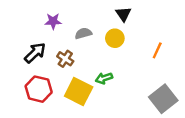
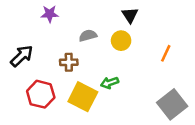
purple star: (53, 21) -> (50, 14), moved
black arrow: (35, 53) -> (22, 56), moved
brown cross: (65, 59) -> (69, 62), turned -35

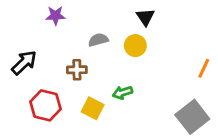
orange line: (166, 53) -> (204, 68), moved
yellow square: (83, 97) -> (93, 108), size x0.7

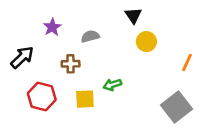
purple star: (56, 16) -> (52, 27), moved, turned -30
yellow circle: (135, 46) -> (146, 42), moved
yellow square: (93, 108) -> (85, 99), turned -30

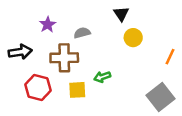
black arrow: (22, 57) -> (20, 52), turned 35
brown cross: (71, 64) -> (64, 58), size x1.6

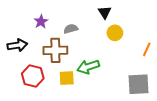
green arrow: (102, 77) -> (88, 67), size x1.5
gray square: (161, 97) -> (139, 84), turned 35

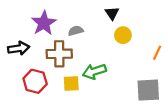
purple star: (41, 22) -> (44, 23), size x1.6

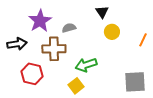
orange line: (157, 53) -> (143, 40), moved
yellow square: (71, 83) -> (76, 86), moved, turned -35

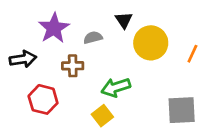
black triangle: (102, 12) -> (124, 20), moved
yellow circle: (112, 32) -> (151, 43), size x1.6
brown cross: (54, 49) -> (73, 66), size x0.7

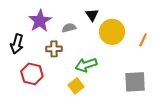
black arrow: (23, 59) -> (17, 44), turned 114

